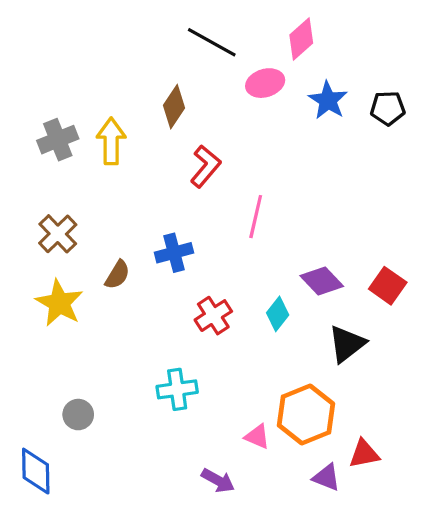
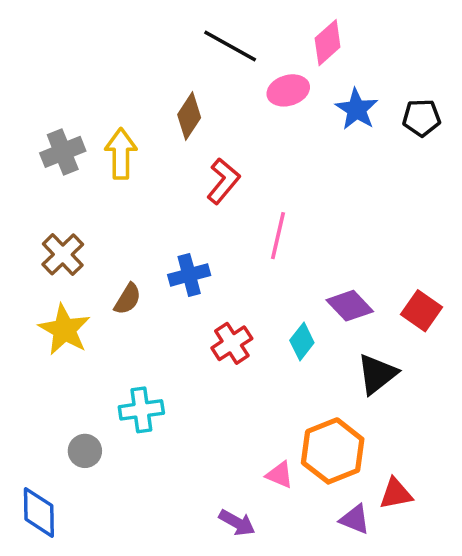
cyan cross: (177, 389) -> (141, 410), moved

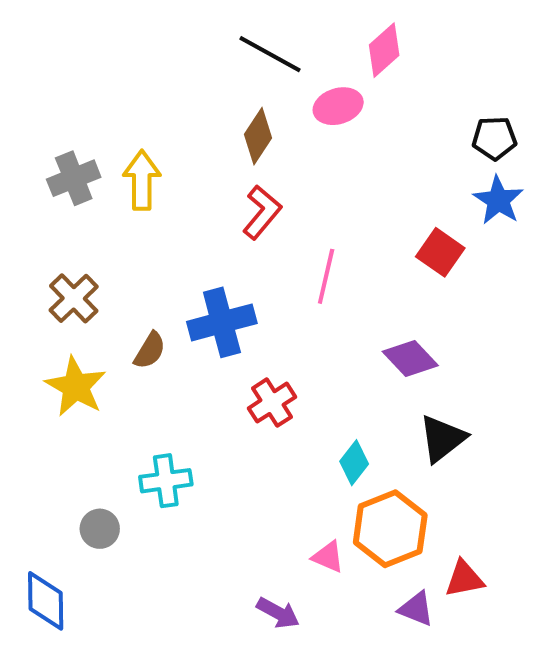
blue star: (357, 109) -> (498, 200), moved
brown diamond: (189, 116) -> (258, 136), moved
blue cross: (189, 275) -> (222, 322), size x1.4
red square: (421, 311) -> (440, 252), moved
cyan diamond: (302, 342) -> (354, 463), moved

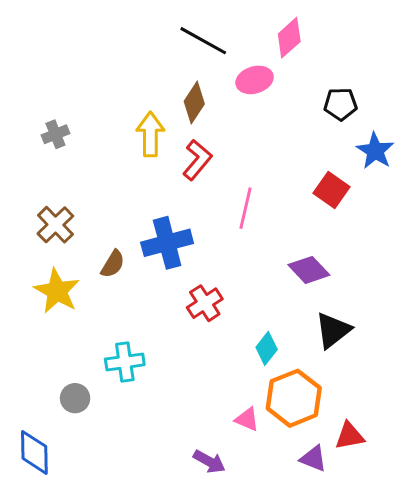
black pentagon: (494, 138) -> (340, 104), moved
gray cross: (74, 178) -> (55, 134), size x0.7
yellow arrow: (142, 180) -> (150, 134), moved

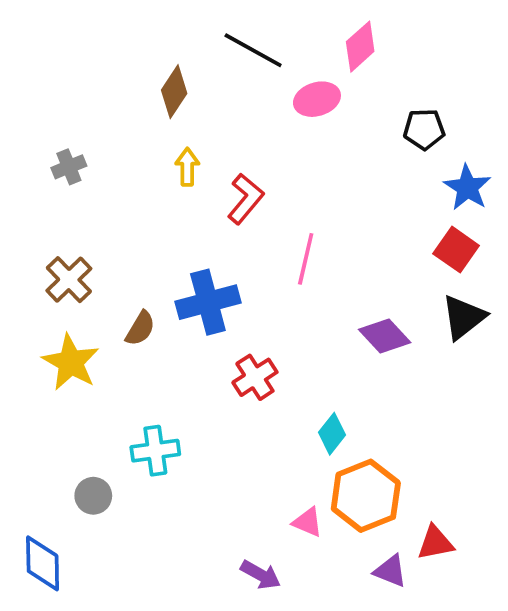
brown diamond: (194, 103) -> (174, 92), moved
yellow arrow: (150, 134) -> (187, 167), size x0.7
red square: (331, 190) -> (456, 250), moved
black triangle: (333, 330) -> (464, 317), moved

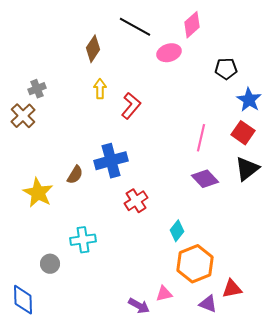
pink line: (306, 259) -> (201, 138), moved
brown cross: (69, 280) -> (23, 116), moved
pink triangle: (308, 522) -> (164, 294), moved, turned -36

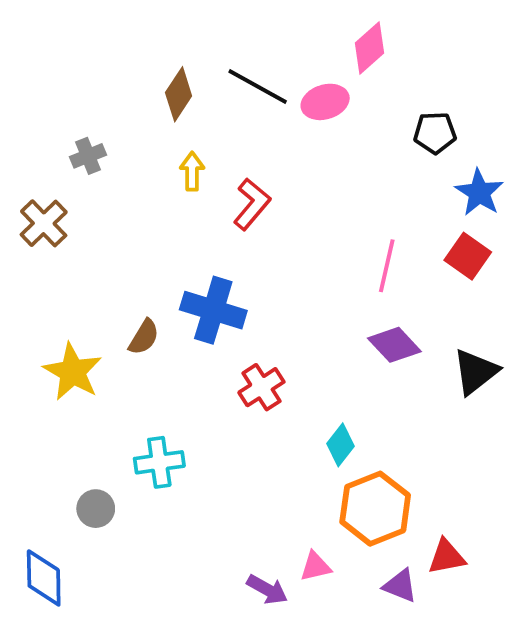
black line: (135, 27) -> (258, 87), moved
gray cross: (37, 89) -> (88, 156), moved
blue cross: (111, 161) -> (213, 310), turned 32
black triangle: (247, 169) -> (475, 372), moved

